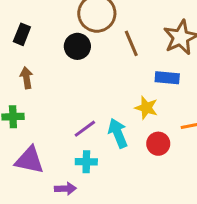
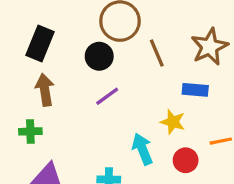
black rectangle: (22, 34) -> (40, 43), size x1.5
brown arrow: (26, 78) -> (45, 90), size x1.4
purple line: (85, 129) -> (107, 96), moved

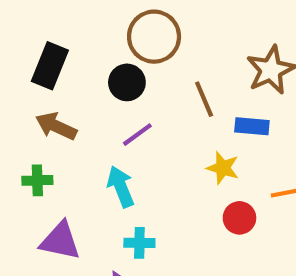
brown line: (157, 53) -> (204, 99), moved
brown arrow: (45, 90) -> (56, 126), turned -56
cyan arrow: (142, 149) -> (121, 187), moved

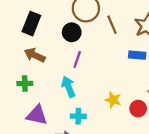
brown line: (204, 99) -> (112, 25), moved
purple line: (137, 135) -> (77, 60), turned -35
yellow star: (223, 168) -> (113, 100), moved
red circle: (239, 218) -> (138, 109), moved

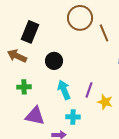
black circle: (72, 32) -> (54, 61), moved
brown arrow: (35, 55) -> (17, 56), moved
purple line: (77, 60) -> (89, 90), moved

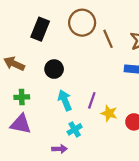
black rectangle: (30, 32) -> (40, 29), moved
purple triangle: (35, 116) -> (21, 124), moved
cyan cross: (73, 117) -> (75, 129), turned -32

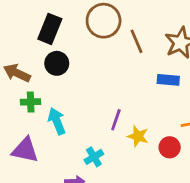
black circle: (54, 69) -> (57, 63), moved
green cross: (22, 97) -> (31, 102), moved
cyan arrow: (65, 100) -> (57, 121), moved

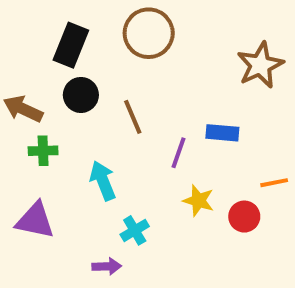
brown line: (137, 41) -> (133, 117), moved
blue rectangle: (168, 80) -> (222, 133), moved
purple line: (116, 120) -> (179, 153), moved
cyan arrow: (57, 121) -> (103, 181), moved

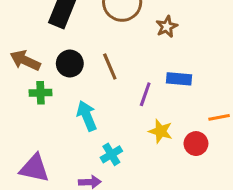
brown star: (260, 65) -> (167, 27), moved, size x0.6
black circle: (81, 95) -> (70, 64), moved
purple triangle: (35, 220) -> (34, 168), moved

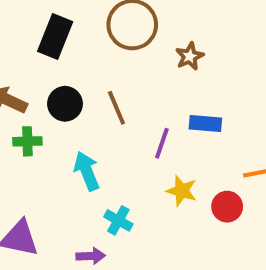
cyan cross: (111, 154) -> (118, 220), turned -30

